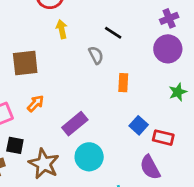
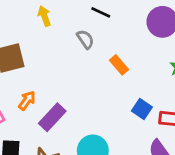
orange rectangle: (123, 83) -> (119, 65), turned -36
purple rectangle: (75, 124) -> (52, 117), moved

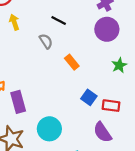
purple rectangle: (52, 117) -> (18, 102), turned -60

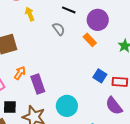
purple circle: (107, 29) -> (98, 20), moved
orange rectangle: (72, 62) -> (90, 40), moved

